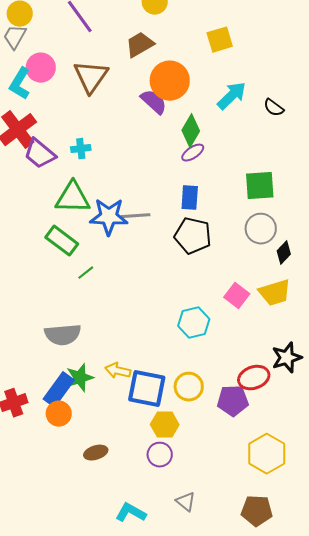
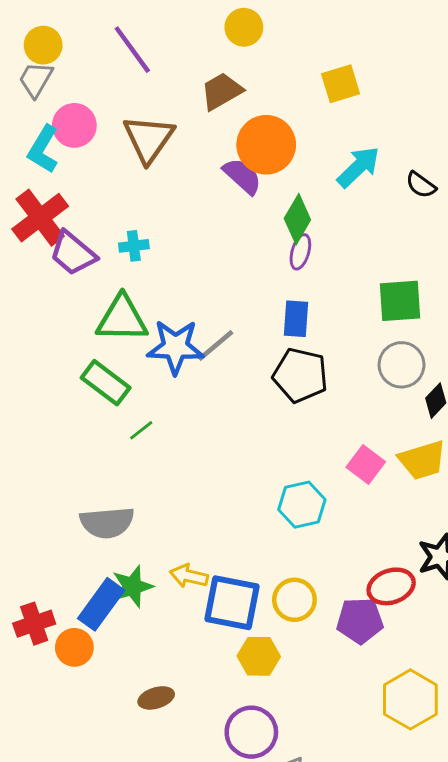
purple ellipse: (193, 153) -> (300, 252), turned -40
gray line: (136, 216) -> (216, 346), turned -36
orange circle: (59, 414) -> (74, 647), moved
purple circle: (160, 455) -> (251, 732), moved, size x1.4

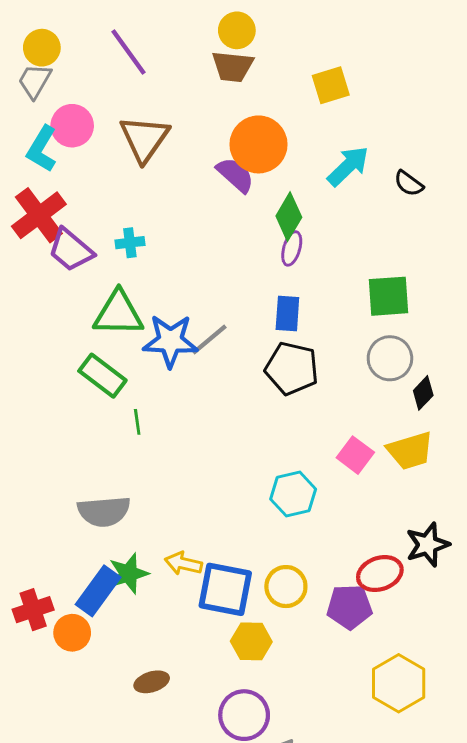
brown trapezoid: (222, 91) -> (233, 66), moved, turned -144
green line: (141, 430) -> (137, 422), turned -60

